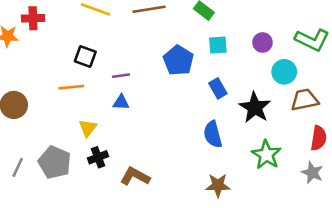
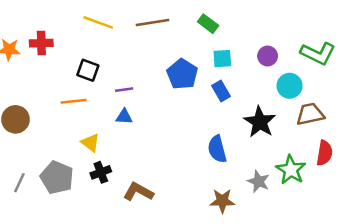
red cross: (33, 18) -> (41, 43), moved
blue rectangle: (218, 88) -> (221, 91), moved
yellow triangle: (88, 128) -> (90, 143), turned -30
green star: (266, 155) -> (291, 170), moved
gray star: (312, 173) -> (259, 181), moved

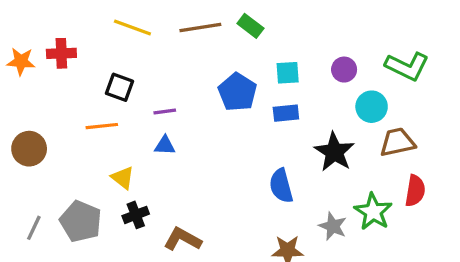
green rectangle: (208, 24) -> (250, 26), moved
blue rectangle: (221, 91) -> (286, 113), turned -66

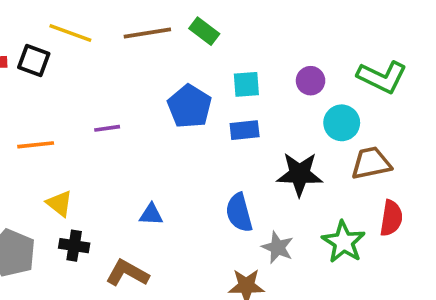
black square: (120, 87) -> (34, 60), moved
blue triangle: (165, 145) -> (151, 214), moved
black star: (334, 152) -> (300, 174), turned -30
black cross: (136, 215) -> (74, 246), turned 30
gray star: (333, 226) -> (278, 247), moved

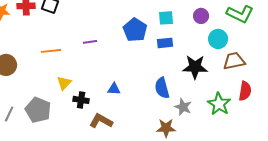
yellow triangle: (59, 203) -> (64, 83), turned 35
black cross: (74, 246) -> (81, 100), moved

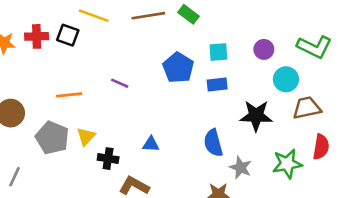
purple line: (90, 42) -> (120, 83), turned 32
green star: (219, 104) -> (287, 164), turned 30
gray pentagon: (38, 110) -> (52, 138), moved

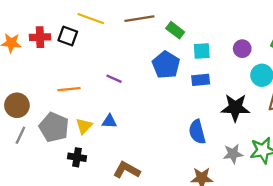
green rectangle: (189, 14) -> (175, 30), moved
blue triangle: (151, 144) -> (109, 121), moved
black cross: (108, 159) -> (77, 157), moved
gray star: (240, 168) -> (233, 154), moved, turned -30
gray line: (15, 177) -> (20, 135), moved

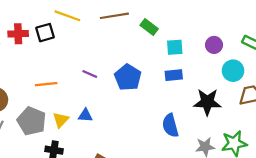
black square: (68, 36) -> (45, 33), turned -36
blue pentagon: (166, 65) -> (128, 77), moved

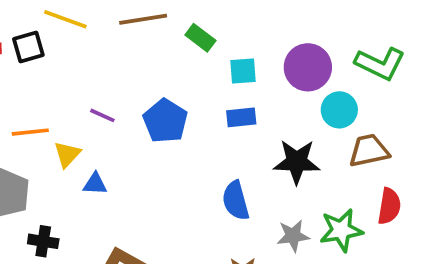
purple circle: (214, 45) -> (308, 67), size x1.6
yellow triangle: (61, 120) -> (67, 154), moved

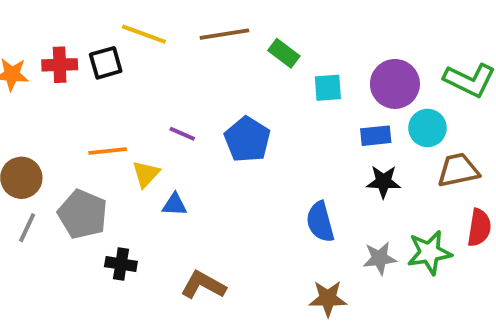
blue rectangle: (241, 117) -> (376, 136), moved
black star: (297, 162) -> (383, 182), size x0.7

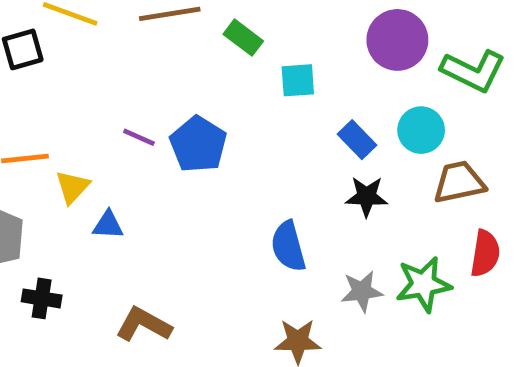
purple circle: (395, 84) -> (397, 40), moved
purple line: (182, 134) -> (139, 137), moved
blue rectangle: (376, 136) -> (357, 140), turned 52

